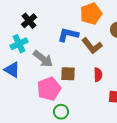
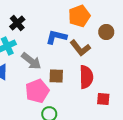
red semicircle: (98, 75) -> (86, 77), size x1.6

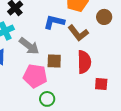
pink pentagon: (37, 91) -> (35, 76), turned 30

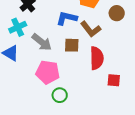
brown square: (54, 61) -> (72, 45), moved

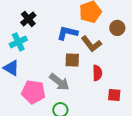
gray arrow: (42, 42) -> (59, 82), moved
red semicircle: (97, 58) -> (97, 73), size x0.7
pink pentagon: (48, 72) -> (33, 92), moved

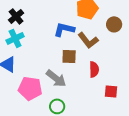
black cross: (28, 19) -> (16, 16), moved

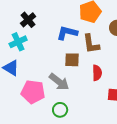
black cross: (16, 16) -> (28, 20), moved
brown L-shape: (88, 40) -> (91, 44), turned 30

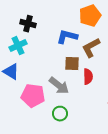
black cross: (28, 20) -> (28, 24), turned -35
brown L-shape: (91, 44) -> (91, 48), turned 70
red semicircle: (97, 73) -> (88, 77), moved

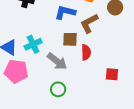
cyan cross: (18, 46) -> (33, 44), moved
pink pentagon: (33, 96) -> (16, 71), moved

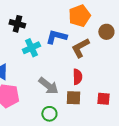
brown square: (70, 39) -> (73, 98), moved
cyan cross: (33, 44) -> (31, 48), moved

